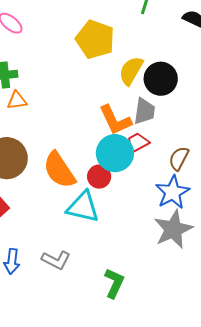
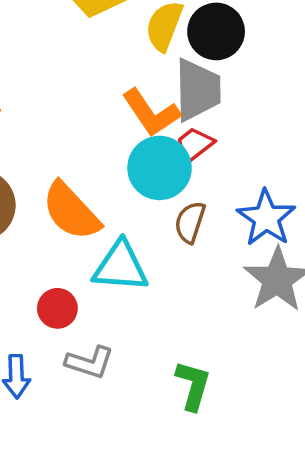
gray trapezoid: (145, 111) -> (198, 90), size x1.4
brown semicircle: (179, 158) -> (190, 222), moved
red circle: (99, 177) -> (57, 308), moved

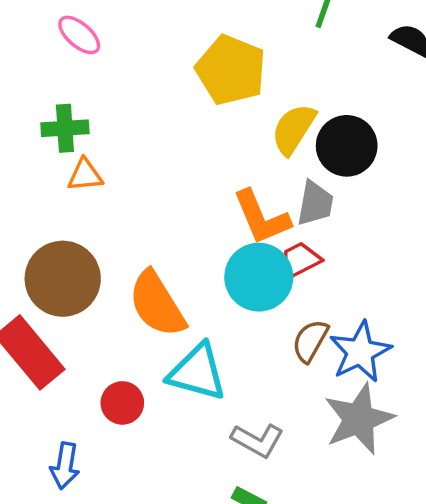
gray trapezoid: (198, 90) -> (315, 203), size x0.7
brown semicircle: (190, 222) -> (310, 341), moved
gray L-shape: (90, 362) -> (257, 440), moved

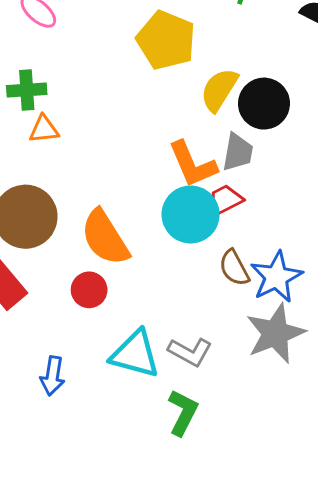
brown semicircle: (310, 341) -> (234, 268), turned -57
cyan triangle: (197, 372) -> (135, 354), moved
red circle: (122, 403) -> (89, 290), moved
blue arrow: (65, 466) -> (53, 376), moved

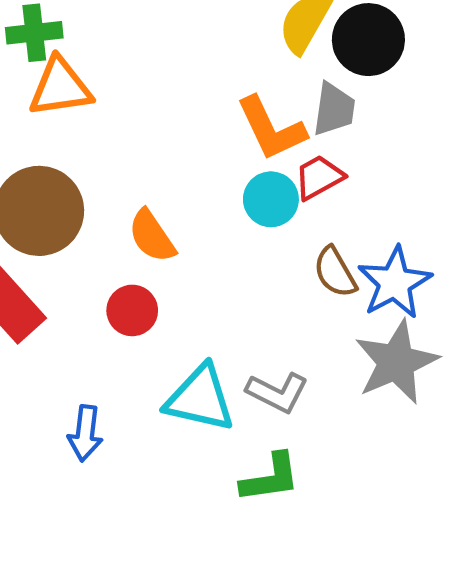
orange triangle: (44, 129) -> (60, 87), size x1.5
cyan circle: (191, 214) -> (271, 199), size x0.7
orange semicircle: (105, 238) -> (152, 236), size x0.7
green L-shape: (183, 412) -> (270, 478), turned 57

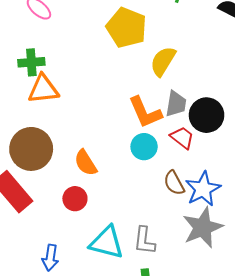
black circle: (368, 40) -> (207, 115), moved
red trapezoid: (319, 177) -> (182, 138), moved, turned 65
gray L-shape: (277, 392) -> (144, 241), turned 68

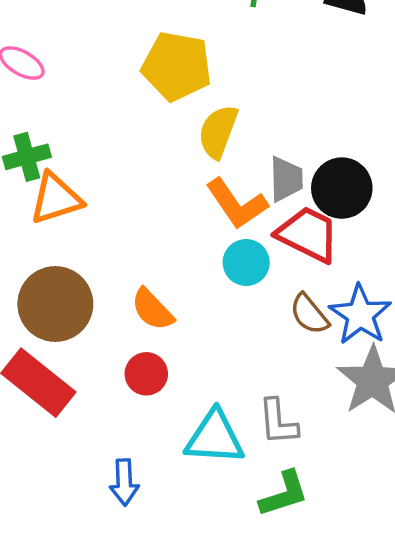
yellow semicircle: (163, 61) -> (218, 132), moved
red trapezoid: (182, 138) -> (308, 234), size x1.5

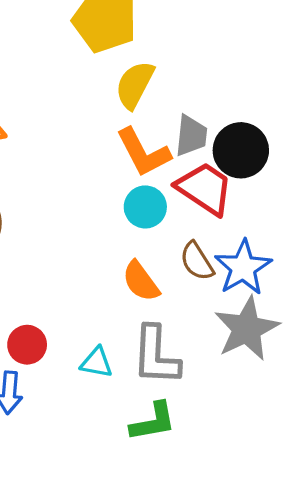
orange semicircle: (152, 309) -> (141, 281), moved
red circle: (146, 374) -> (27, 345), moved
gray L-shape: (278, 422) -> (156, 356), size x1.4
cyan triangle: (215, 438) -> (97, 363), size x0.6

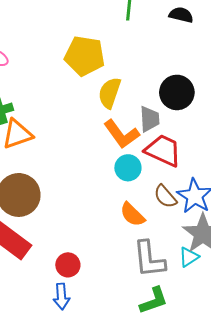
black circle: (241, 150) -> (177, 92), moved
cyan triangle: (97, 363) -> (189, 257), moved, turned -35

